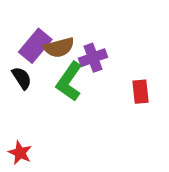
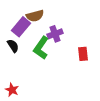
brown semicircle: (59, 48) -> (35, 16), moved

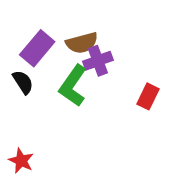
brown semicircle: (35, 16) -> (82, 43), moved
red rectangle: (83, 54) -> (148, 96), turned 32

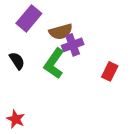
purple rectangle: (37, 48) -> (29, 18), moved

